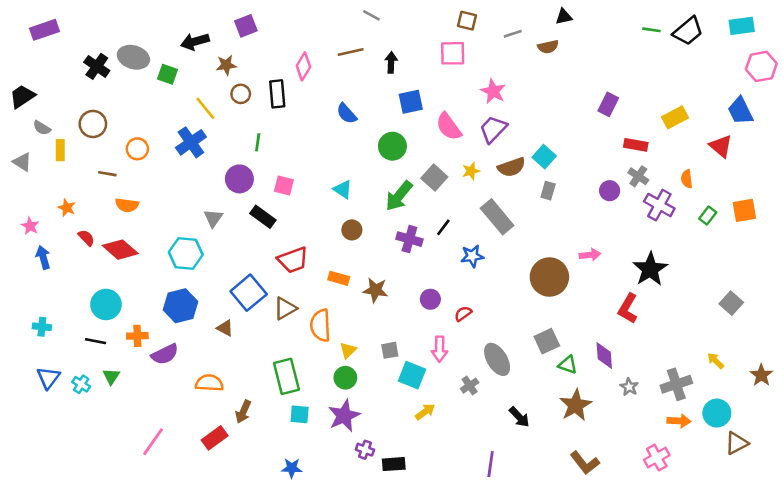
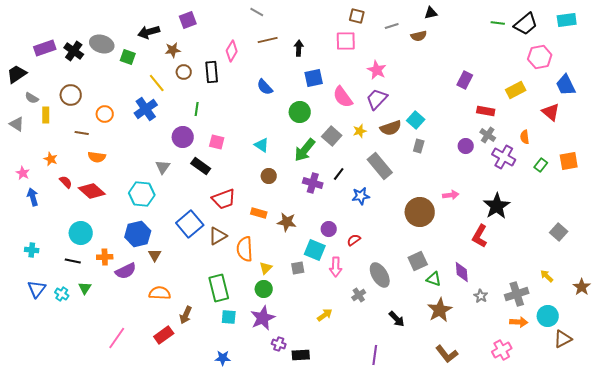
gray line: (371, 15) -> (257, 12), moved
purple rectangle: (44, 30) -> (45, 48), moved
pink hexagon: (761, 66) -> (540, 57), moved
brown triangle: (225, 328) -> (155, 255), moved, turned 32
cyan square: (412, 375) -> (315, 250), moved

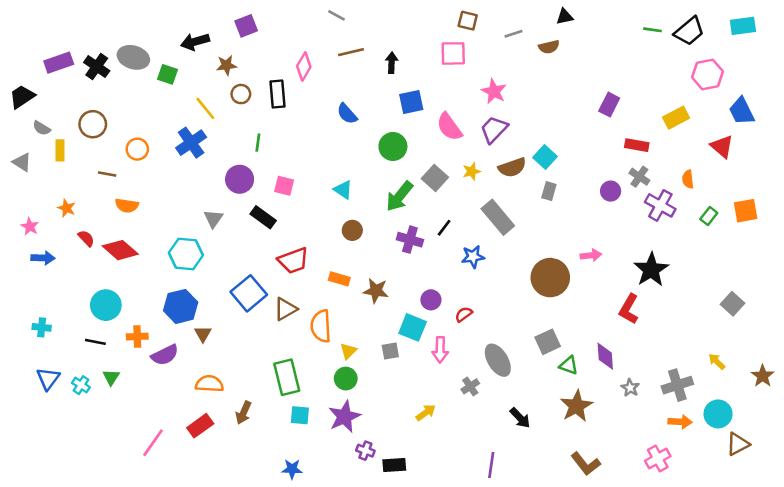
blue arrow: (33, 197) -> (43, 258), turned 108
red rectangle: (164, 335) -> (200, 426), moved

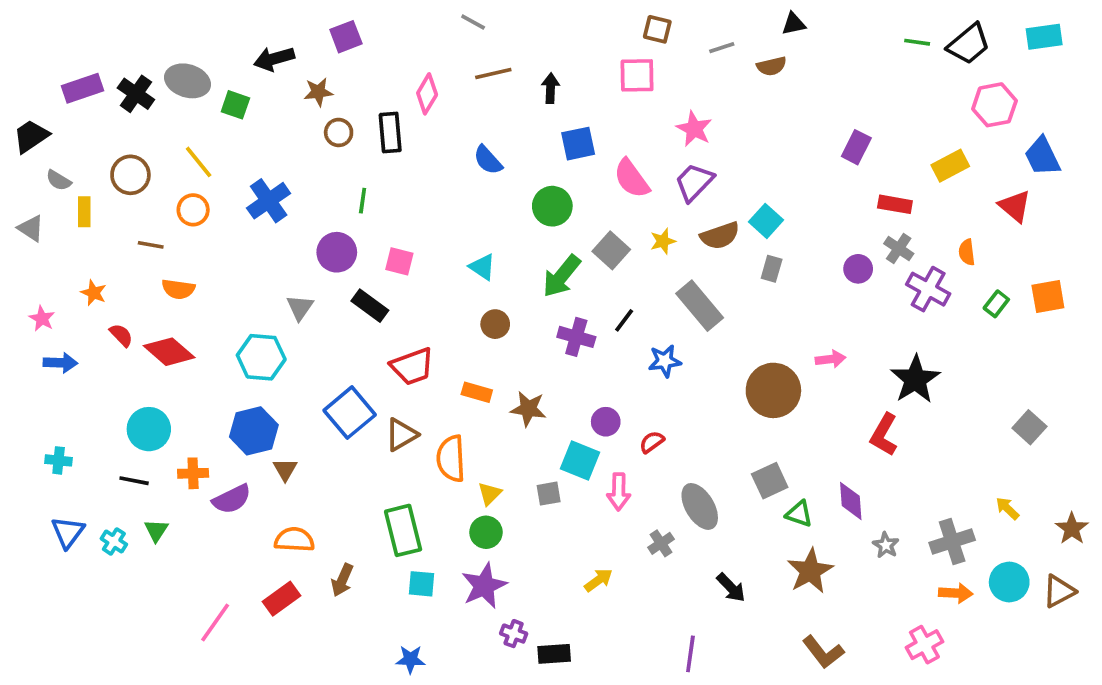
yellow line: (205, 108) -> (199, 162), moved
brown triangle: (738, 444) -> (1059, 591), moved

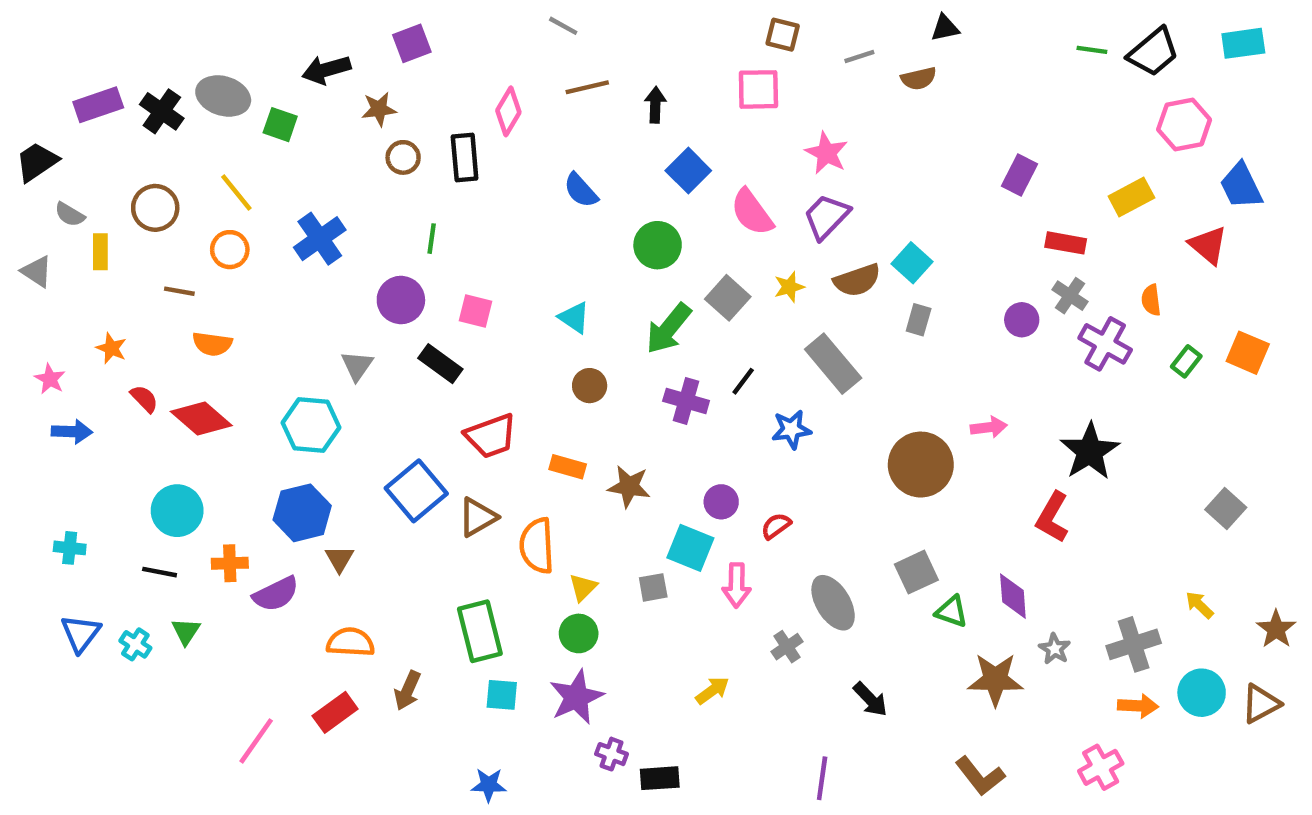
blue square: (578, 144) -> (688, 171), turned -33
orange square: (1048, 296) -> (1248, 353), turned 33
brown star: (810, 571) -> (995, 680), moved, turned 30

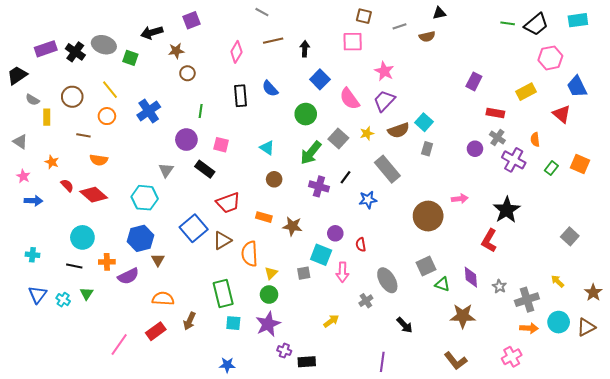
black rectangle: (465, 157) -> (240, 96), moved
gray triangle: (37, 271) -> (20, 142), moved
red semicircle: (776, 526) -> (361, 245), turned -64
gray star: (1055, 649) -> (499, 286), moved

